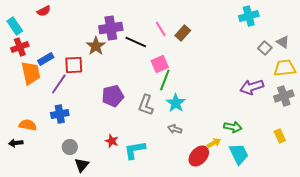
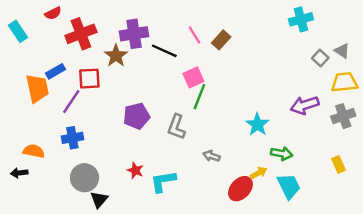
red cross: (20, 47) -> (81, 34), moved, size x1.4
cyan star: (176, 103) -> (257, 125), moved
gray circle: (70, 147) -> (85, 178), size x1.5

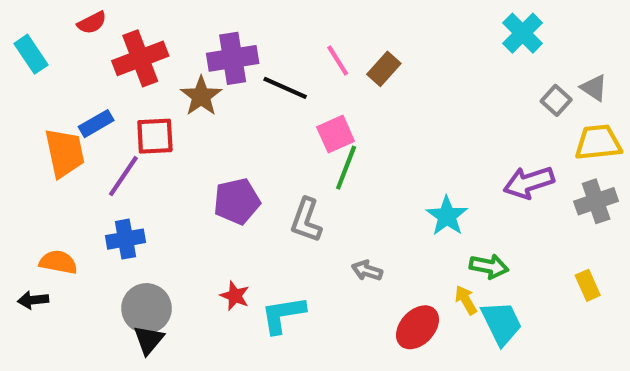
cyan cross: (301, 19) -> (523, 33), turned -30
yellow arrow: (259, 173) -> (466, 300), moved, turned -91
black triangle: (99, 199) -> (149, 340), moved

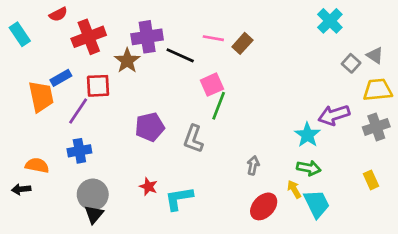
pink line: (338, 61) -> (213, 38), turned -48
cyan star: (447, 216) -> (307, 135), moved
gray arrow: (367, 271) -> (253, 165), moved, turned 84

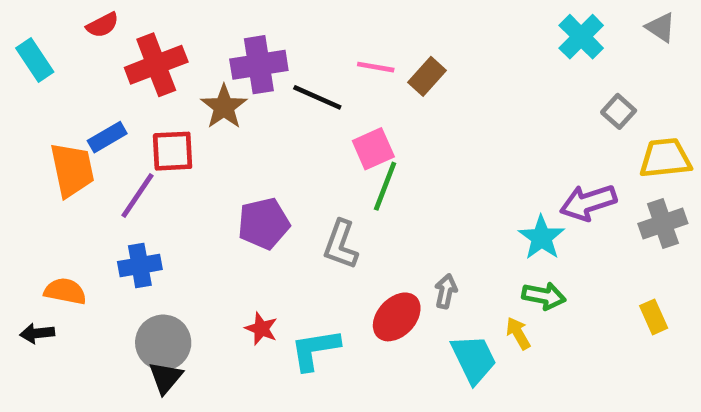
gray triangle: (375, 55) -> (661, 27), moved
cyan trapezoid: (317, 204) -> (474, 359), moved
red ellipse: (264, 206) -> (397, 317), moved

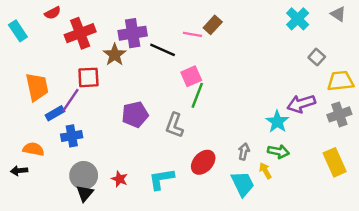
brown rectangle: (427, 76) -> (213, 25), moved
blue rectangle: (107, 137) -> (55, 113), moved
gray arrow: (446, 291) -> (244, 152), moved
yellow rectangle: (654, 317) -> (335, 162), size x1.6
red star: (261, 329) -> (119, 179), moved

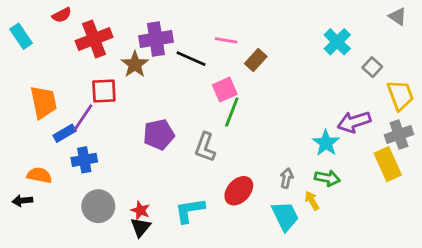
cyan cross: (298, 19) -> (337, 42), moved
brown rectangle: (213, 25) -> (256, 60), moved
yellow trapezoid: (341, 81) -> (400, 95), turned 76
yellow rectangle: (335, 162) -> (388, 164), moved
black triangle: (85, 193) -> (140, 227), moved

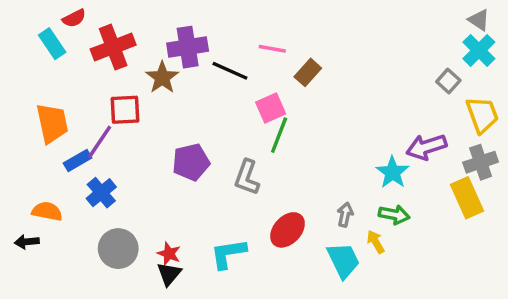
cyan rectangle: (21, 36) -> (52, 44), moved
cyan cross: (337, 42) -> (479, 50), moved
blue cross: (84, 160) -> (101, 193), turned -30

